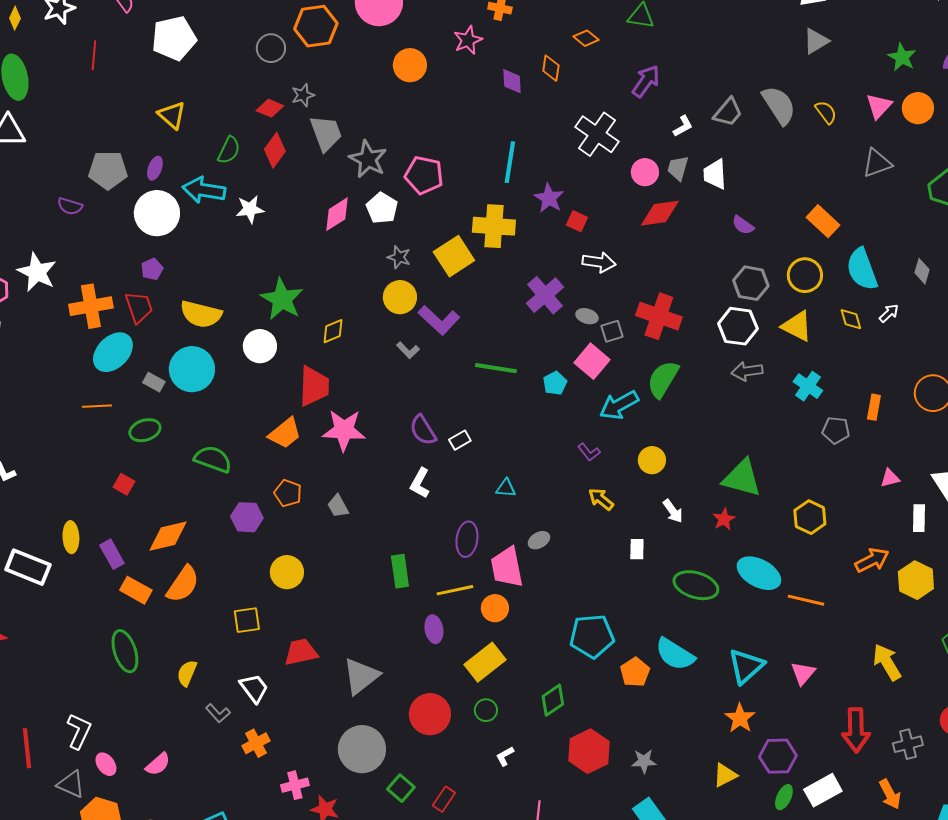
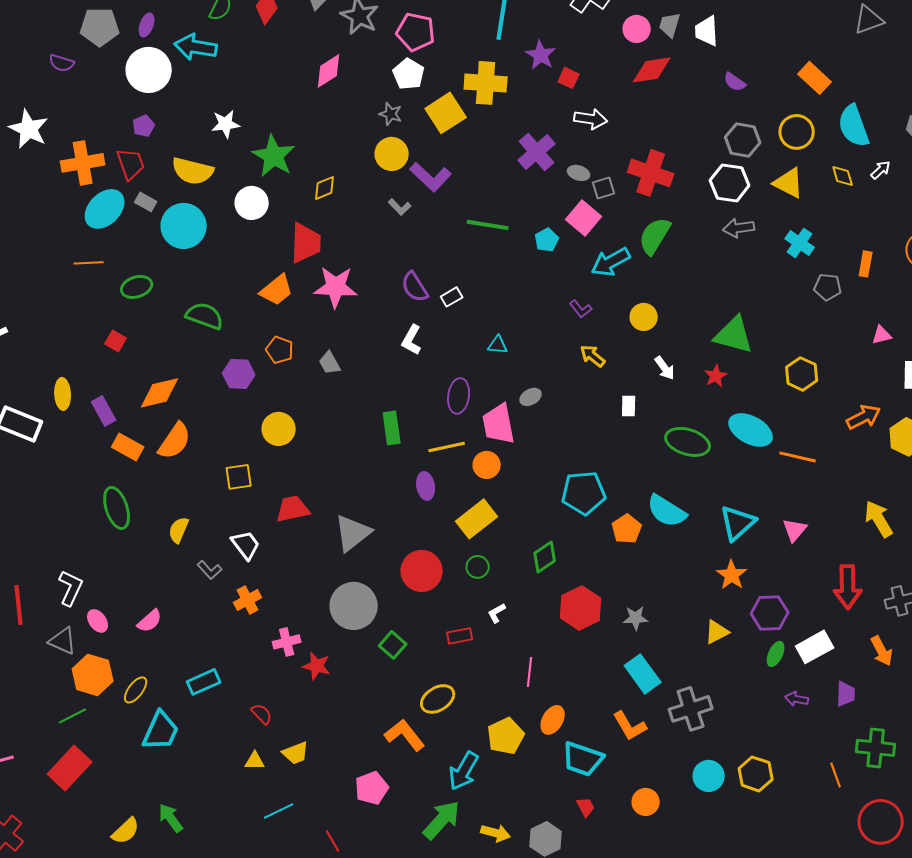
white pentagon: (382, 208) -> (409, 74), moved
white star: (250, 209) -> (226, 124), moved
gray rectangle: (154, 382) -> (146, 202), moved
red rectangle: (444, 799) -> (460, 636), moved, turned 45

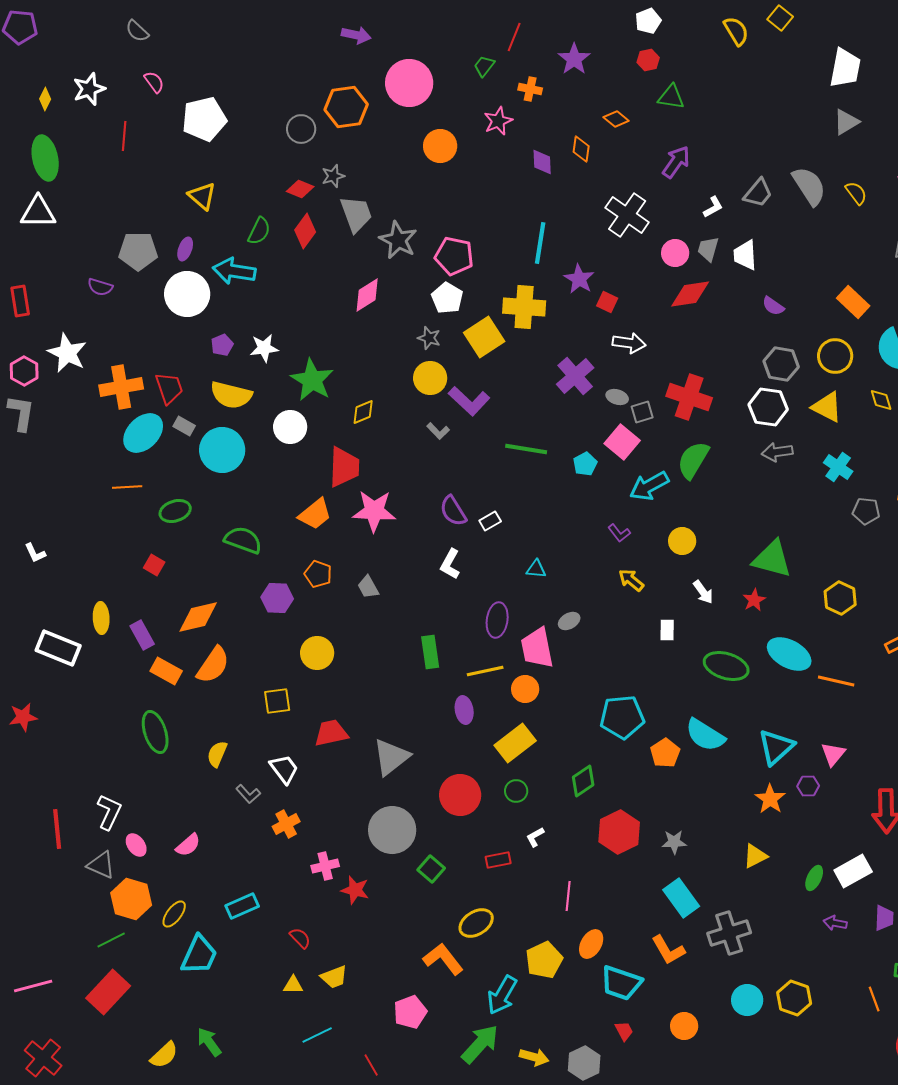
purple pentagon: (144, 126) -> (222, 345), moved
purple hexagon: (770, 613) -> (808, 786), moved, size x0.6

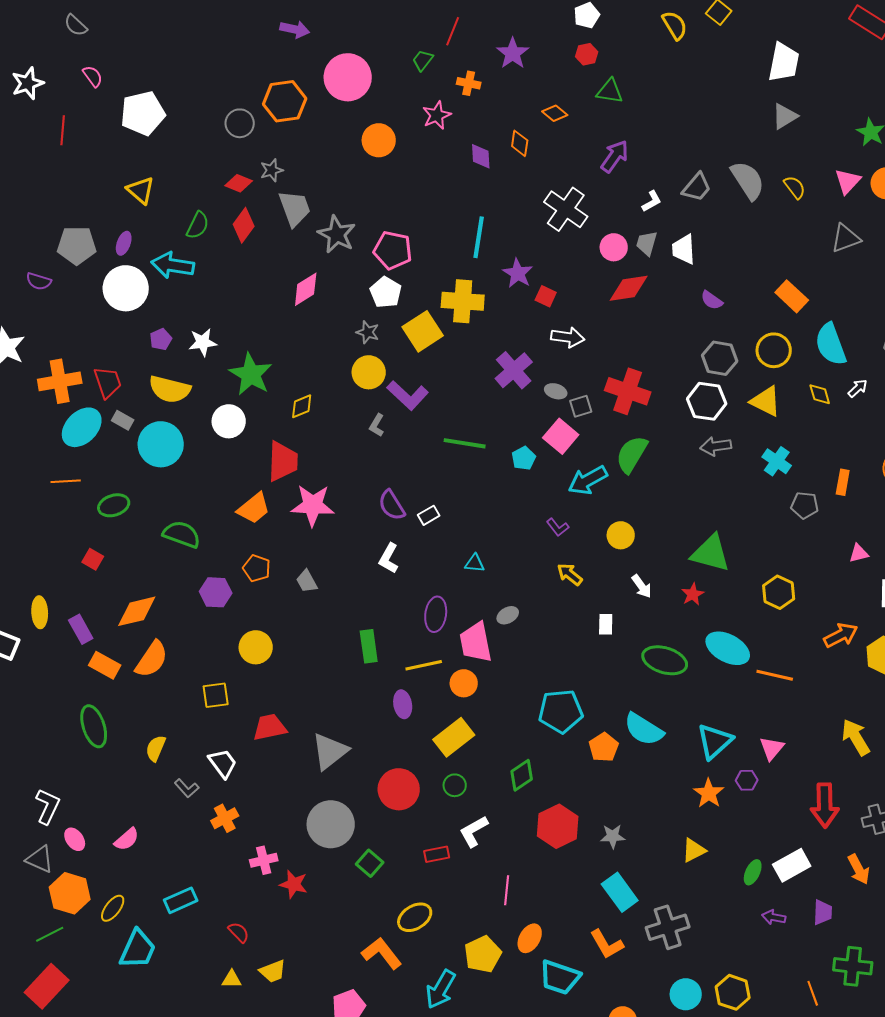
gray L-shape: (438, 431) -> (377, 425), turned 75
white L-shape: (535, 837) -> (474, 831), size x1.6

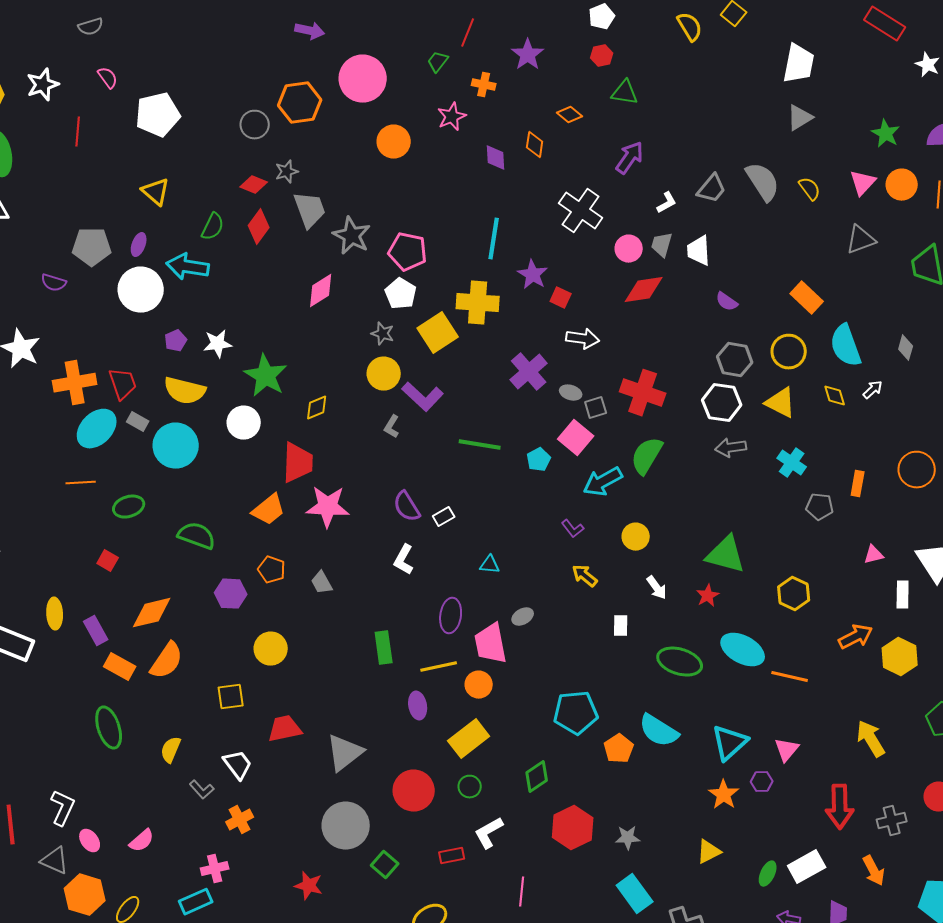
gray semicircle: (76, 25) -> (91, 27), turned -60
pink cross: (264, 860) -> (215, 869), moved

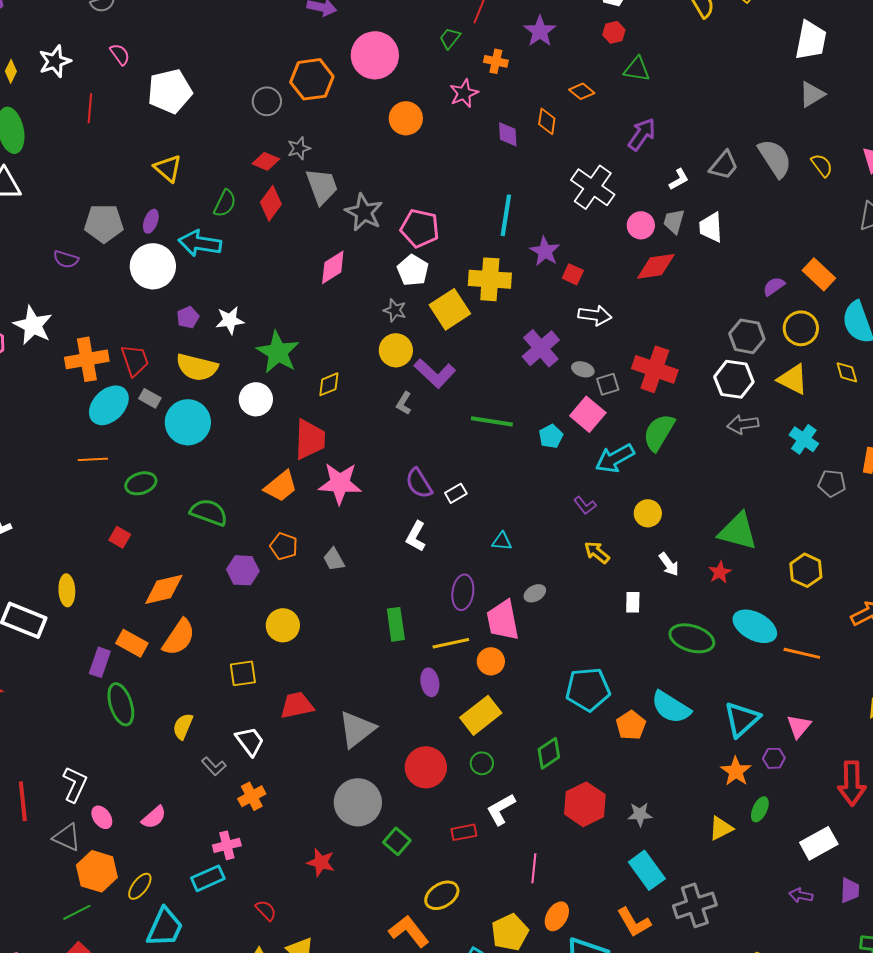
purple semicircle: (727, 302) -> (774, 286), moved, turned 110
purple rectangle: (96, 631) -> (100, 662), moved, turned 48
green ellipse: (768, 874) -> (760, 809), moved

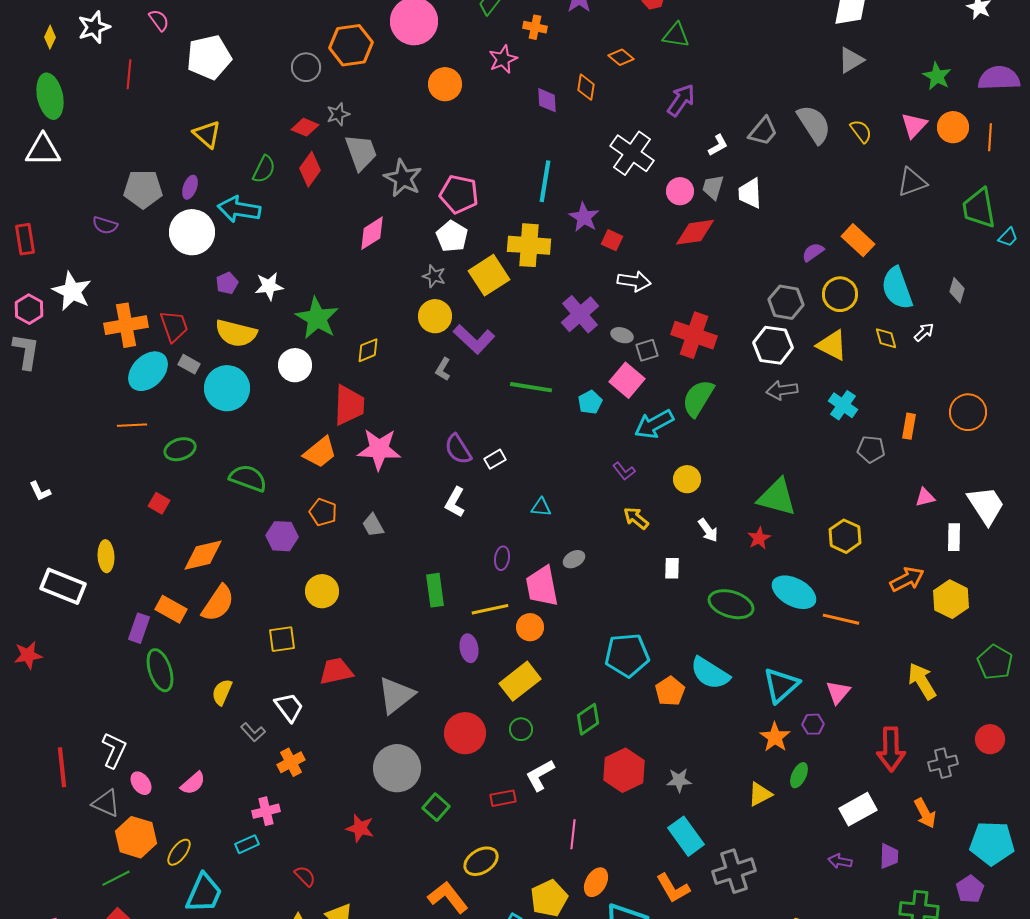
purple ellipse: (463, 592) -> (502, 558), size x0.7
cyan rectangle: (208, 878) -> (247, 844), size x0.7

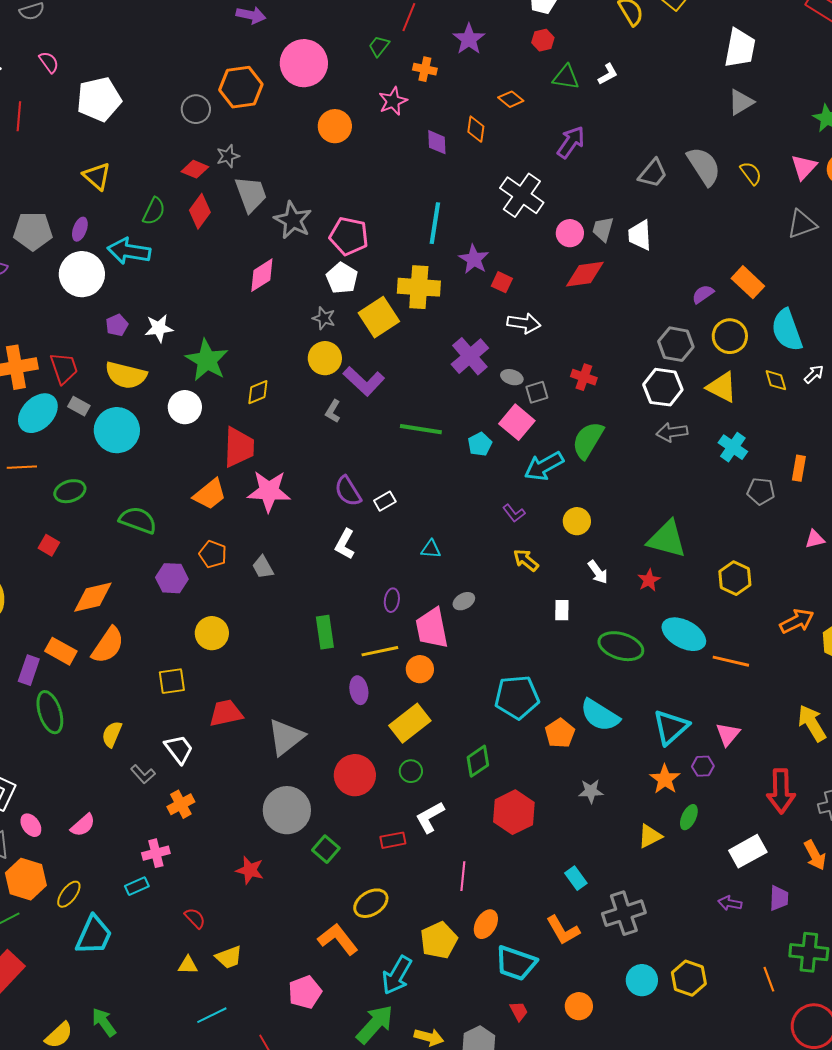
white L-shape: (718, 145) -> (608, 74), moved
red cross: (694, 335) -> (584, 377), size x0.6
gray star: (679, 780) -> (591, 791), moved
cyan rectangle: (686, 836) -> (576, 878), size x0.6

